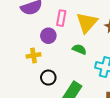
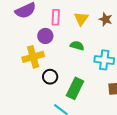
yellow triangle: (87, 23) -> (81, 19), size x0.7
yellow cross: (34, 55) -> (33, 57), size x1.5

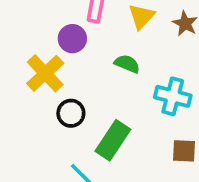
yellow cross: (33, 57) -> (45, 73), turned -35

